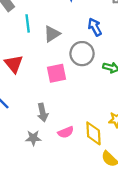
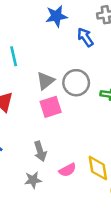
blue arrow: (95, 27) -> (85, 37), moved
gray triangle: (52, 34) -> (45, 81), moved

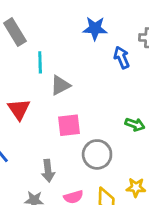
gray triangle: (45, 81) -> (60, 85), moved
gray circle: (76, 83) -> (97, 154), moved

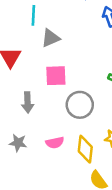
gray arrow: (48, 171) -> (28, 102), moved

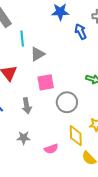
pink semicircle: (55, 143) -> (51, 149), moved

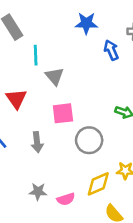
gray triangle: (38, 54) -> (55, 76), turned -42
yellow diamond: (76, 136) -> (98, 184), turned 65
gray star: (24, 138) -> (38, 192), moved

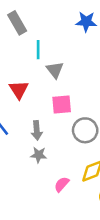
gray star: (38, 192) -> (39, 155), moved
pink semicircle: (66, 199) -> (62, 184), turned 147

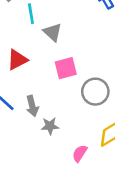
red triangle: (19, 90) -> (17, 60), turned 45
gray arrow: (37, 130) -> (32, 106), moved

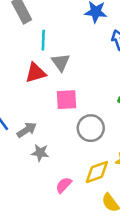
red triangle: (17, 60) -> (36, 73), moved
gray arrow: (32, 106) -> (27, 130), turned -120

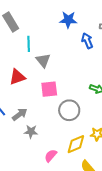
red triangle: (36, 73) -> (17, 77), moved

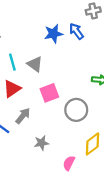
blue star: (68, 20) -> (53, 34), moved
cyan line: (29, 44) -> (12, 62), moved
gray arrow: (20, 114) -> (23, 116), moved

